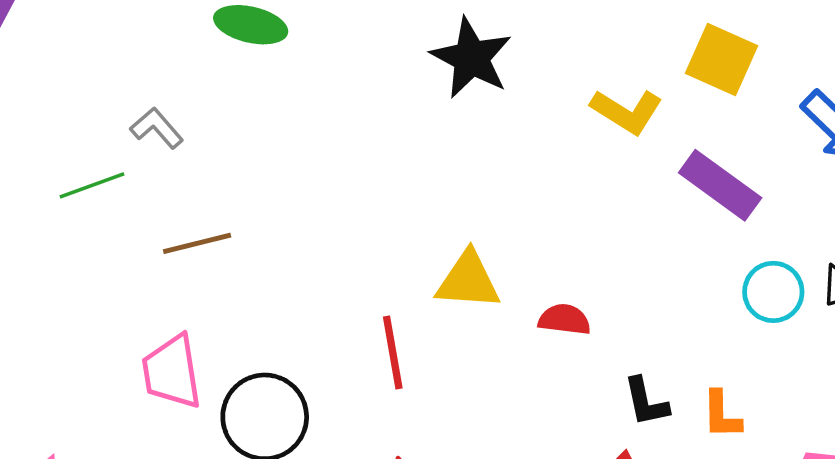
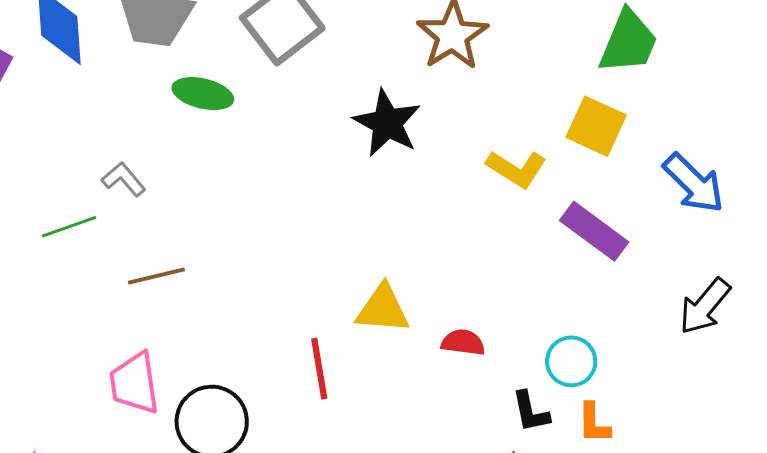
cyan circle: (773, 292) -> (571, 361), moved

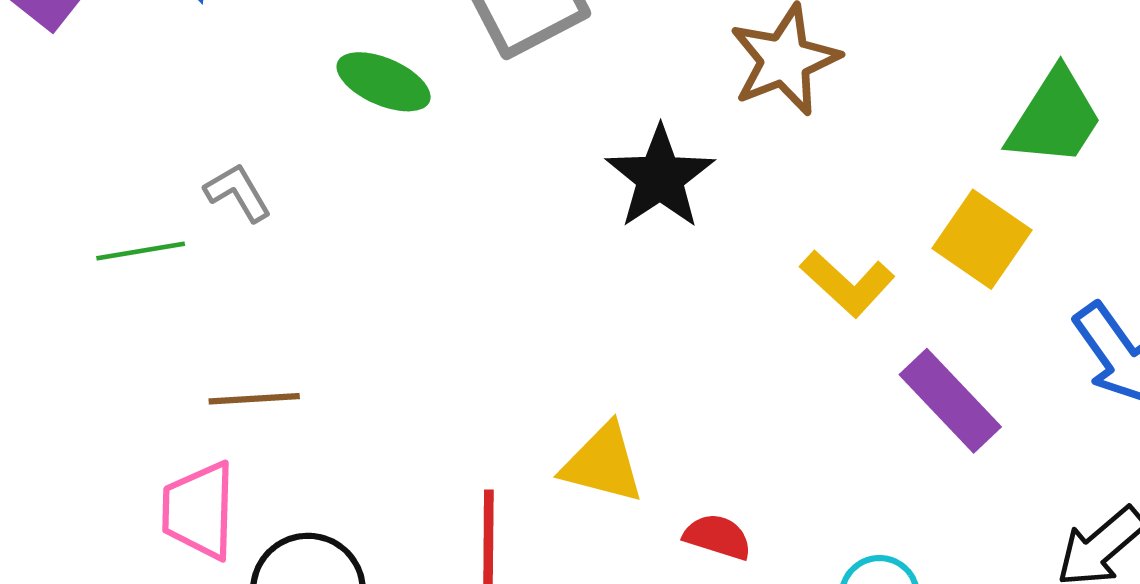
brown line: (156, 276) -> (254, 399), moved

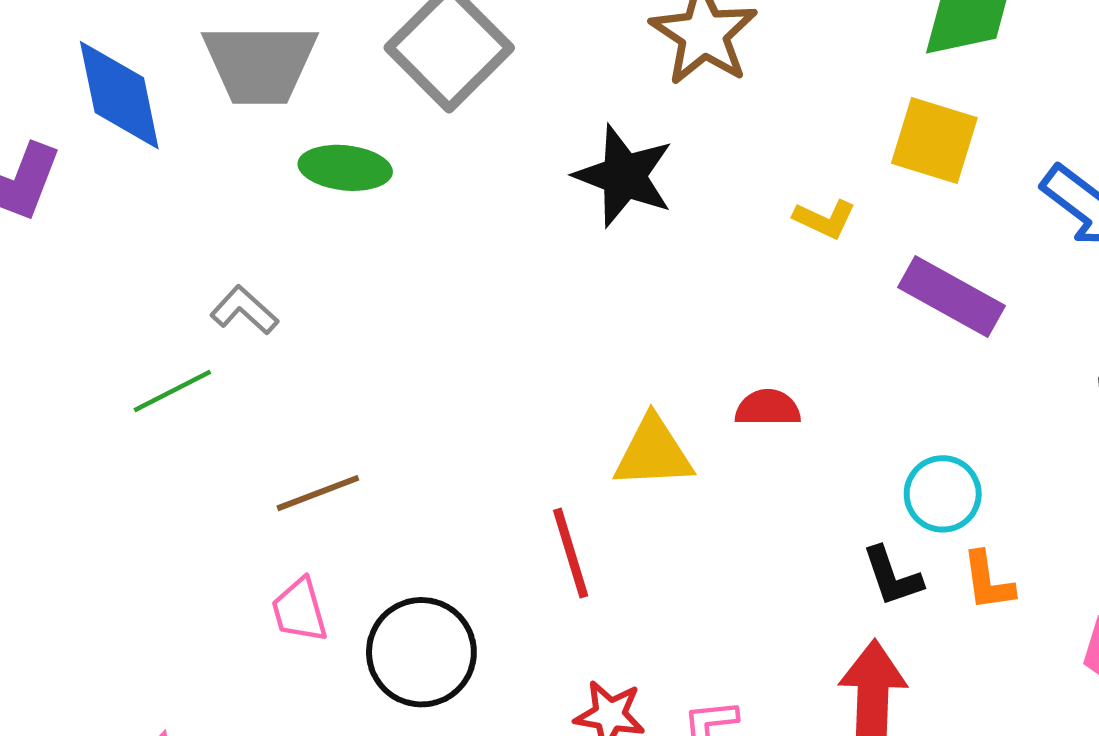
yellow L-shape: (847, 283) -> (825, 219), size x0.7
pink trapezoid: (199, 510) -> (299, 610), size x0.7
red semicircle: (718, 537) -> (768, 408), moved

